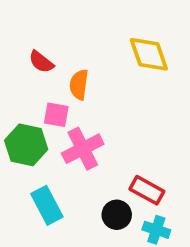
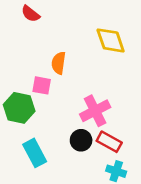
red semicircle: (41, 62) -> (30, 14), moved
pink cross: (83, 149) -> (95, 111), moved
black circle: (117, 215) -> (81, 140), moved

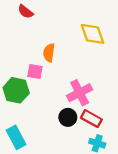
cyan rectangle: (35, 153) -> (16, 137), moved

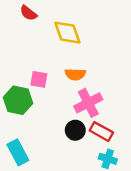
yellow diamond: (93, 34) -> (67, 33), moved
orange semicircle: (49, 53) -> (75, 74), moved, turned -96

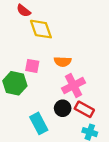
yellow diamond: (67, 33) -> (41, 29), moved
cyan rectangle: (18, 152) -> (39, 123), moved

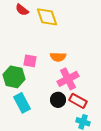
yellow diamond: (41, 29) -> (47, 17), moved
cyan rectangle: (39, 123) -> (22, 103), moved

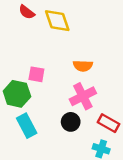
orange semicircle: (58, 57) -> (83, 66), moved
red rectangle: (78, 101) -> (109, 123), moved

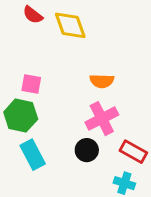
pink square: (36, 74) -> (31, 84), moved

